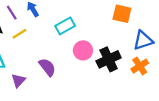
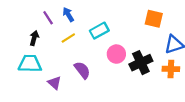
yellow line: (19, 34) -> (68, 38), moved
orange cross: (140, 66) -> (171, 69), turned 35
purple triangle: (18, 81) -> (54, 83), turned -32

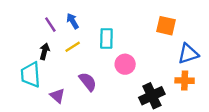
cyan rectangle: (99, 31) -> (106, 39), turned -60
black arrow: (34, 38) -> (45, 51), moved
black cross: (141, 63) -> (152, 96), moved
cyan trapezoid: (30, 64) -> (31, 75), turned -95

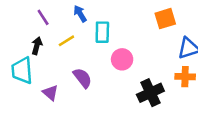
blue arrow: (73, 21) -> (80, 14), moved
orange square: (166, 26) -> (165, 19), turned -30

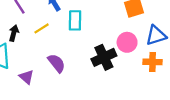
pink circle: (122, 59) -> (127, 42), moved
black cross: (150, 93) -> (104, 57), moved

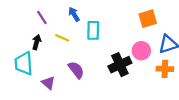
yellow line: (42, 28) -> (62, 38), turned 56

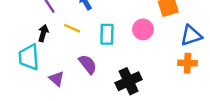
cyan rectangle: (93, 30) -> (107, 34), moved
pink circle: (141, 51) -> (143, 29), moved
black cross: (120, 65) -> (129, 81), moved

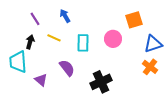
orange cross: (187, 63) -> (150, 67), turned 35

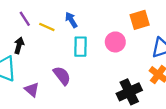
blue arrow: (65, 16) -> (71, 20), moved
yellow line: (54, 38) -> (47, 27), moved
black cross: (101, 82) -> (129, 92), moved

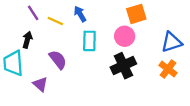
orange square: (140, 20) -> (136, 14), moved
purple semicircle: (62, 76) -> (58, 60), moved
black cross: (129, 92) -> (123, 66), moved

